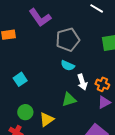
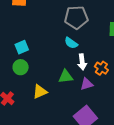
purple triangle: (104, 102) -> (87, 84), moved
green circle: (25, 112) -> (21, 67), moved

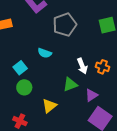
cyan semicircle: (71, 43) -> (45, 53), moved
purple triangle: (87, 84) -> (91, 95), moved

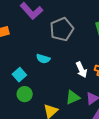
green triangle: (70, 84) -> (73, 97), moved

